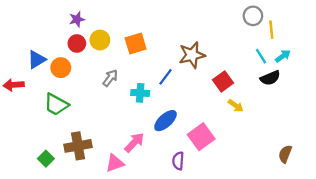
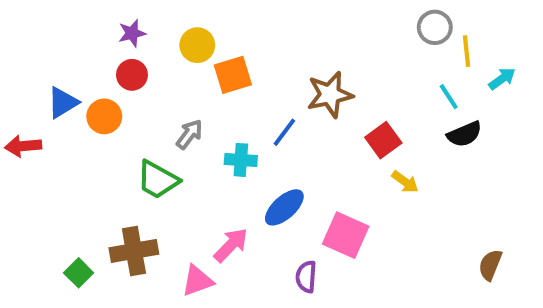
yellow circle: (100, 40) -> (197, 45), moved
cyan arrow: (283, 56) -> (502, 79), moved
green trapezoid: (56, 104) -> (158, 180), moved
pink square: (201, 137) -> (346, 235), turned -30

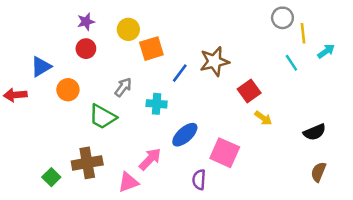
orange circle: (104, 116) -> (68, 90), moved
blue line: (284, 132) -> (180, 73), moved
black semicircle: (464, 134) -> (315, 132), moved

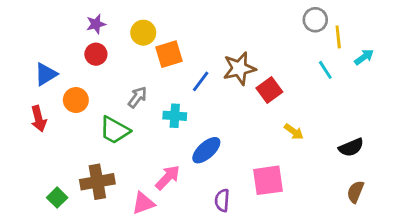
red square: (249, 91) -> (269, 90), moved
red arrow: (15, 95) -> (39, 119), moved, turned -100
pink square: (225, 153) -> (268, 180), moved, turned -32

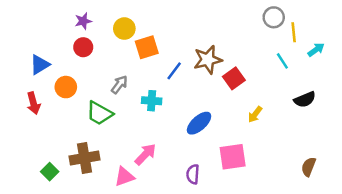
yellow arrow: (294, 132) -> (255, 114), turned 91
black semicircle: (351, 147) -> (305, 99), moved
blue ellipse: (206, 150) -> (199, 123), moved

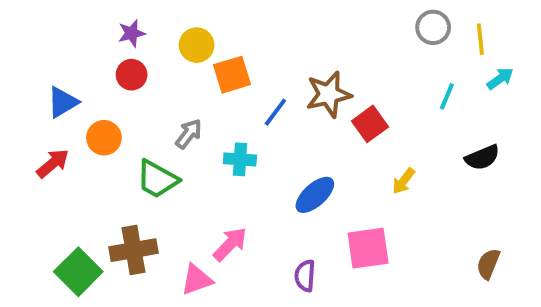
yellow line: (294, 32) -> (480, 39), moved
cyan line: (282, 61) -> (447, 96), turned 56
red arrow: (33, 103) -> (53, 163), turned -115
green square: (50, 172) -> (78, 272), size x1.6

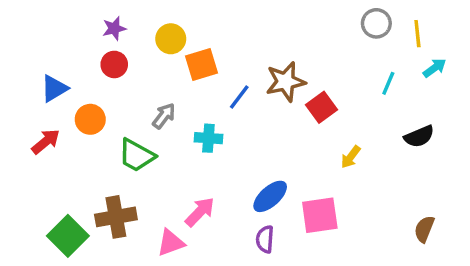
blue ellipse: (315, 195) -> (270, 196), moved

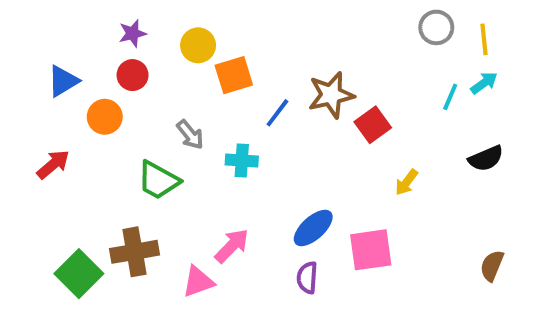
cyan arrow: (435, 68) -> (484, 83), moved
blue triangle: (54, 88) -> (63, 81), moved
gray arrow: (164, 116) -> (190, 135), turned 104
orange circle: (90, 119) -> (105, 117), moved

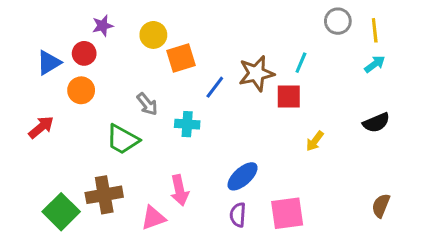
red circle: (133, 75) -> (84, 53), moved
cyan line: (450, 97) -> (301, 63), moved
red square: (373, 125) -> (289, 96), turned 36
pink arrow: (232, 246) -> (179, 190), turned 124
pink square: (371, 250) -> (287, 213), moved

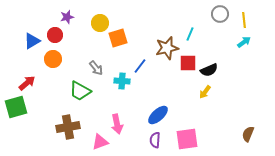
cyan line: (301, 63) -> (190, 34), moved
blue line: (215, 87) -> (140, 66), moved
black semicircle: (376, 123) -> (209, 70), moved
green square: (61, 212) -> (16, 107), moved, turned 30

